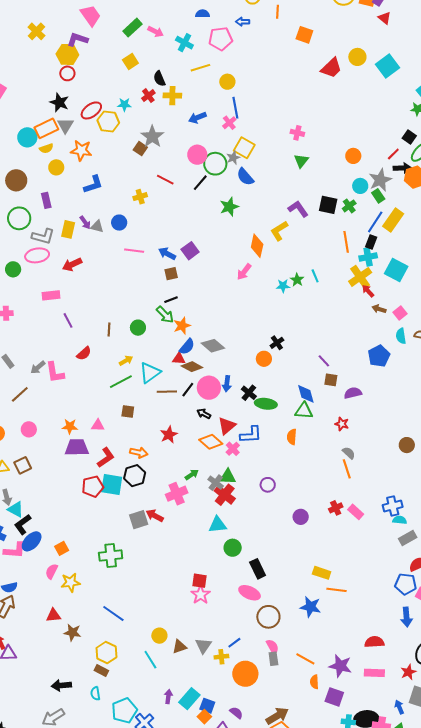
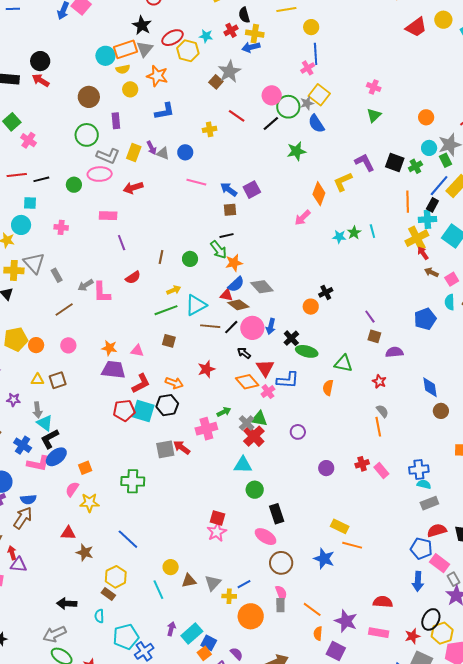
blue arrow: (197, 118) -> (251, 47), moved
blue diamond: (306, 394) -> (430, 387), moved
red triangle: (227, 426) -> (265, 368), turned -30

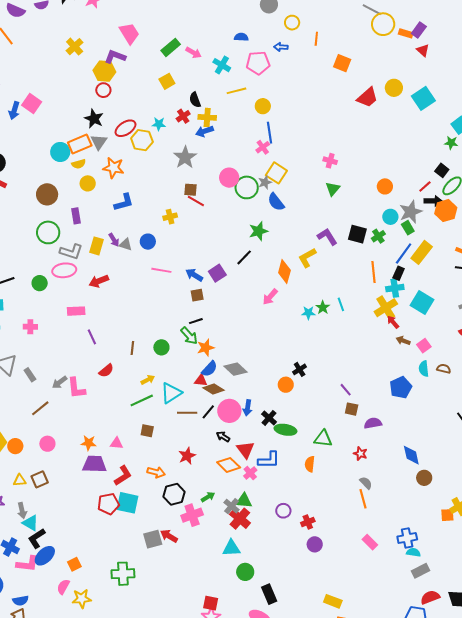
brown square: (216, 82) -> (190, 190), moved, turned -32
black line: (271, 124) -> (244, 257), moved
black hexagon: (167, 405) -> (174, 494), moved
red cross: (362, 464) -> (308, 522), moved

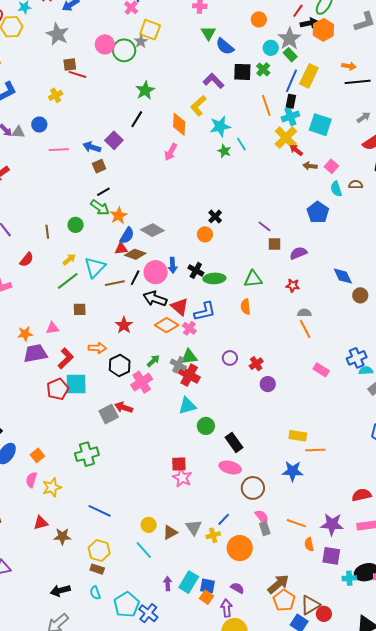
blue semicircle: (276, 202) -> (225, 46), moved
cyan star: (308, 313) -> (220, 126), moved, size x1.5
black arrow: (223, 437) -> (155, 299), size x1.6
gray semicircle: (366, 483) -> (304, 313), turned -32

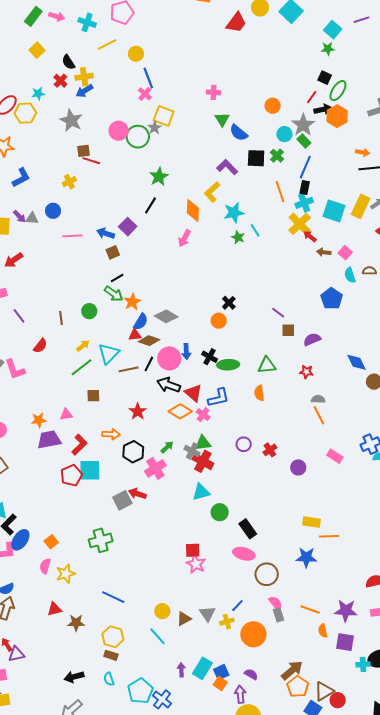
yellow rectangle: (309, 76) -> (361, 206), moved
purple circle: (268, 384) -> (298, 467), moved
blue square: (208, 586) -> (221, 672), turned -35

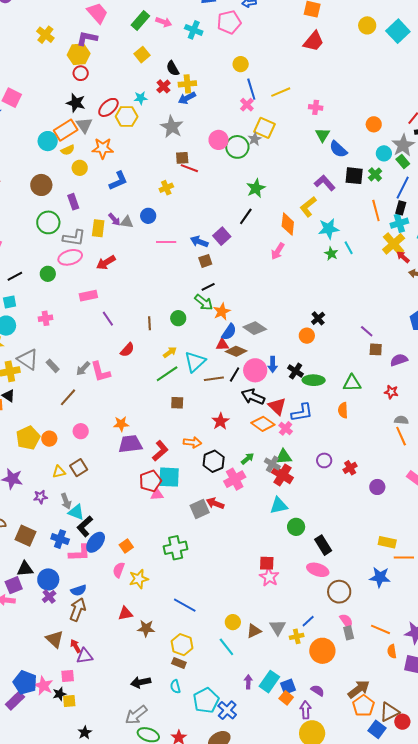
red trapezoid: (236, 23) -> (314, 41), moved
yellow line: (107, 44) -> (281, 92), moved
pink triangle: (66, 414) -> (157, 494), moved

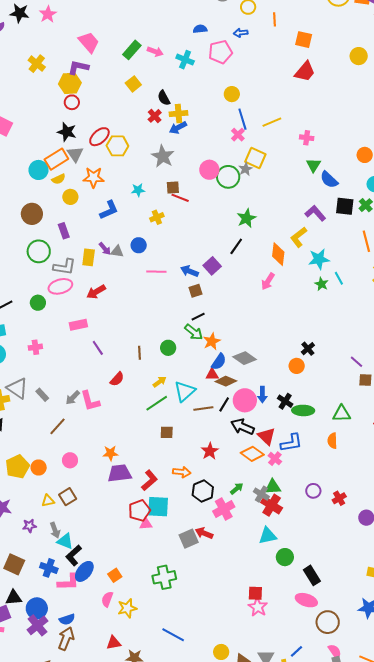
cyan star: (141, 98) -> (138, 190), moved
purple cross: (49, 596) -> (38, 625), size x1.5

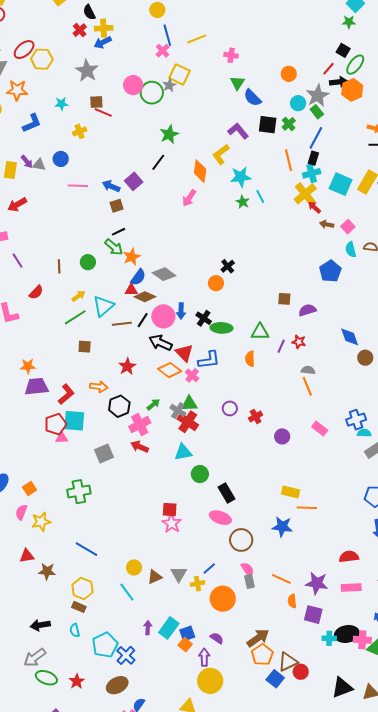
purple line: (357, 362) -> (281, 346), moved, turned 72
red arrow: (204, 533) -> (140, 447), moved

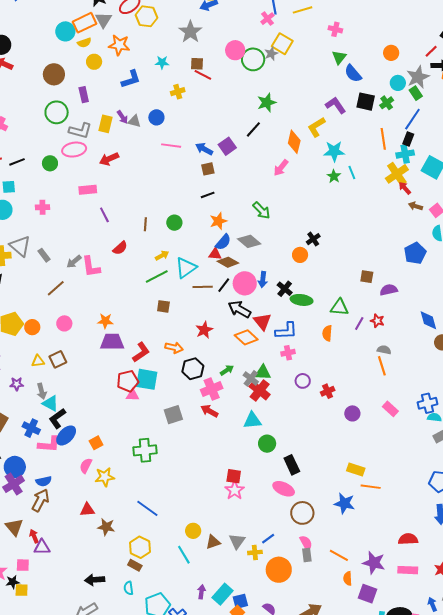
green arrow: (114, 247) -> (261, 211), moved
pink cross: (192, 375) -> (288, 353), moved, turned 32

